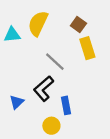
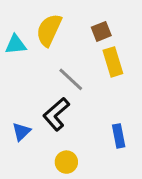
brown square: (78, 25) -> (101, 31), turned 32
blue rectangle: (66, 105) -> (119, 136), moved

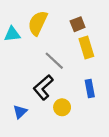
blue triangle: (21, 132) -> (20, 112), moved
blue rectangle: (119, 136) -> (90, 88), moved
yellow circle: (66, 162) -> (62, 107), moved

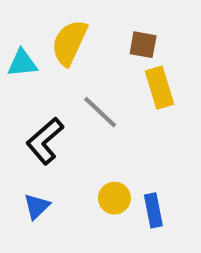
brown square: (78, 24) -> (143, 45), turned 32
black L-shape: (43, 87) -> (45, 141), moved
blue rectangle: (90, 88) -> (153, 210), moved

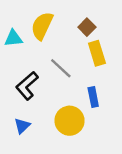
brown square: (143, 45) -> (87, 27), turned 35
yellow circle: (114, 198) -> (70, 121), size x1.5
blue rectangle: (153, 210) -> (93, 97), moved

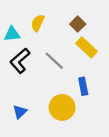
yellow semicircle: (42, 26) -> (38, 23), size x0.7
yellow rectangle: (97, 53) -> (87, 47), turned -30
black L-shape: (27, 86) -> (20, 61), moved

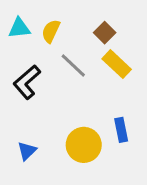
cyan triangle: (12, 34) -> (19, 28), moved
gray line: (54, 61) -> (73, 66), moved
blue rectangle: (83, 86) -> (121, 130), moved

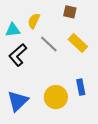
cyan triangle: (19, 28) -> (13, 30), moved
brown square: (105, 33) -> (70, 12), moved, turned -32
blue triangle: (27, 151) -> (18, 101), size x1.6

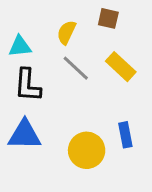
yellow semicircle: (34, 21) -> (66, 32), moved
black L-shape: (18, 55) -> (28, 85), turned -45
blue triangle: (18, 101) -> (25, 135), moved, turned 45

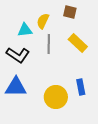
cyan triangle: (20, 46) -> (25, 30), moved
gray line: (76, 68) -> (49, 44), turned 48
black L-shape: (28, 85) -> (18, 55), turned -60

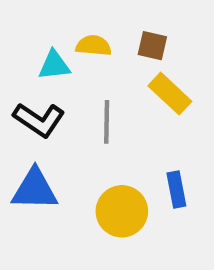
brown square: (70, 12) -> (152, 46), moved
yellow semicircle: (43, 21) -> (94, 46), turned 70
gray line: (49, 44) -> (107, 122), moved

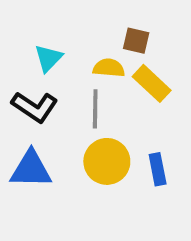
yellow semicircle: (94, 46) -> (109, 68), moved
cyan triangle: (54, 65) -> (48, 58), turned -40
yellow circle: (122, 211) -> (107, 161), moved

